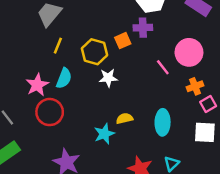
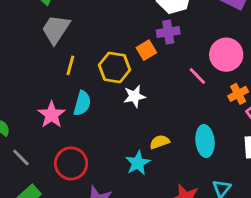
red circle: (50, 112) -> (71, 163), moved

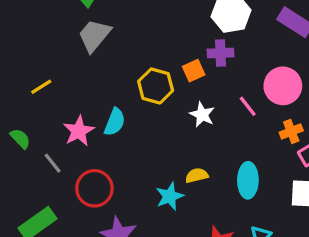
yellow line: (70, 65) -> (41, 87), moved, turned 36
white star: (134, 96) -> (202, 115), moved, turned 30
gray line: (21, 157) -> (53, 163), moved

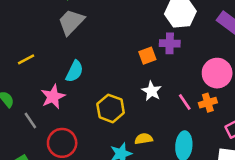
yellow hexagon: (156, 86) -> (111, 108), moved
pink line: (248, 106) -> (185, 102), moved
cyan semicircle: (115, 122) -> (75, 71), moved
orange cross: (291, 131) -> (208, 103), moved

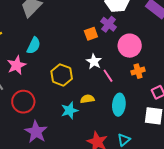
purple cross: (170, 43) -> (109, 24), turned 35
pink circle: (217, 73) -> (130, 46), moved
pink line: (185, 102) -> (108, 76), moved

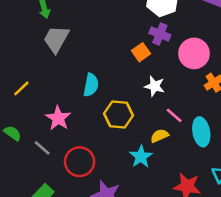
cyan semicircle: (34, 46) -> (91, 85), moved
pink line: (108, 76) -> (174, 115), moved

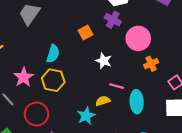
orange square: (141, 52) -> (85, 32), moved
yellow hexagon: (118, 115) -> (53, 80), moved
pink line: (174, 115) -> (116, 86), turned -32

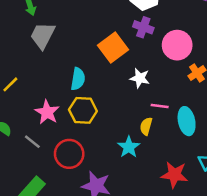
orange square: (85, 32) -> (113, 48), size x1.6
yellow semicircle: (103, 101) -> (146, 126), turned -48

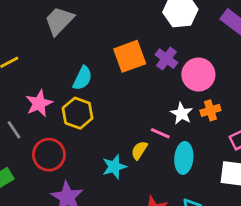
purple cross: (143, 27) -> (166, 59), moved
white star: (140, 78) -> (182, 113), moved

